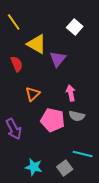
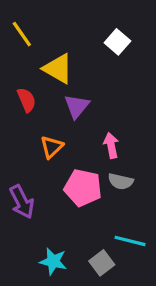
purple triangle: (58, 59) -> (77, 106), moved

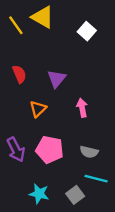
yellow triangle: (58, 69) -> (43, 17), moved
gray semicircle: (121, 181) -> (89, 152), moved
pink pentagon: (83, 188) -> (50, 150), moved

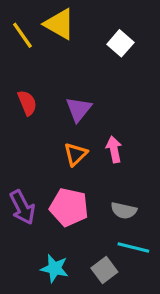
orange triangle: (38, 109) -> (75, 154), moved

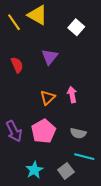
purple triangle: (79, 109) -> (50, 57), moved
pink pentagon: (69, 207) -> (44, 131), turned 30
cyan star: (55, 268) -> (34, 170), turned 30

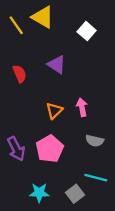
purple triangle: (50, 57) -> (57, 65), turned -36
gray semicircle: (78, 133) -> (95, 141), moved
cyan star: (34, 170) -> (39, 193), turned 30

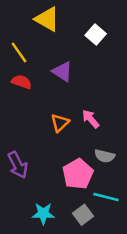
yellow line: (16, 25) -> (19, 52), moved
red semicircle: (20, 74) -> (22, 82), turned -48
pink arrow: (82, 107) -> (91, 119), turned -30
pink pentagon: (50, 149) -> (78, 174), moved

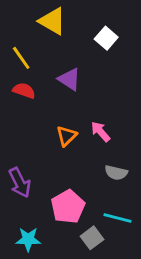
pink pentagon: (78, 174) -> (68, 207), moved
cyan star: (43, 214) -> (28, 239), moved

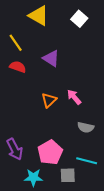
white square: (106, 38) -> (79, 19), moved
purple arrow: (20, 183) -> (15, 149), moved
gray square: (92, 238) -> (68, 175), turned 35
cyan star: (28, 239) -> (33, 177), moved

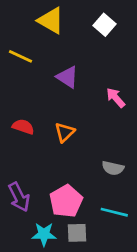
yellow line: (16, 43) -> (20, 56), turned -30
red semicircle: (18, 67) -> (23, 127), moved
pink arrow: (74, 97) -> (116, 98), moved
gray square: (68, 175) -> (77, 233), moved

